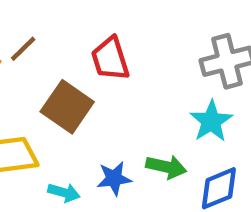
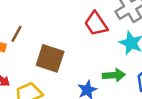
red trapezoid: (110, 59) -> (96, 24), moved

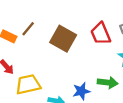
brown square: (50, 58) -> (63, 39), moved

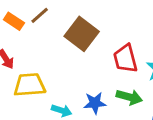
red trapezoid: (101, 34) -> (125, 59), moved

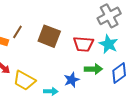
red trapezoid: (125, 59) -> (83, 44), turned -55
yellow trapezoid: (30, 85) -> (24, 80), turned -130

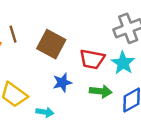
brown line: (17, 32) -> (13, 34), turned -56
blue star: (72, 80) -> (62, 83), moved

